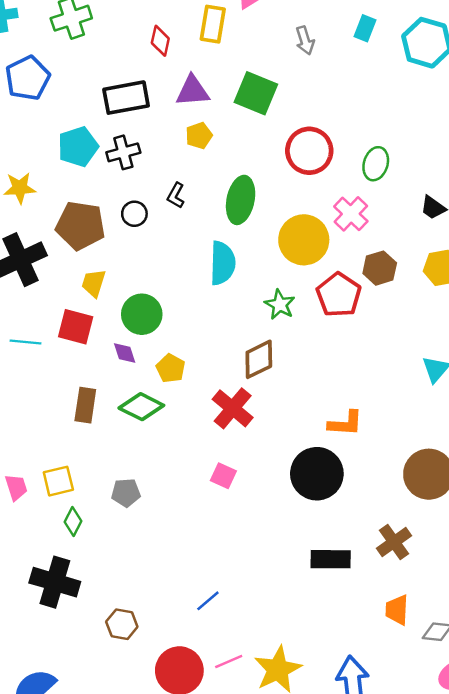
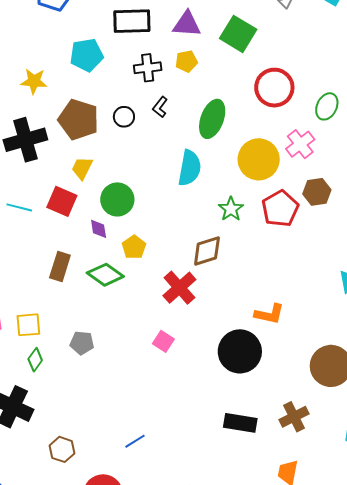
black cross: (123, 152) -> (148, 68), moved

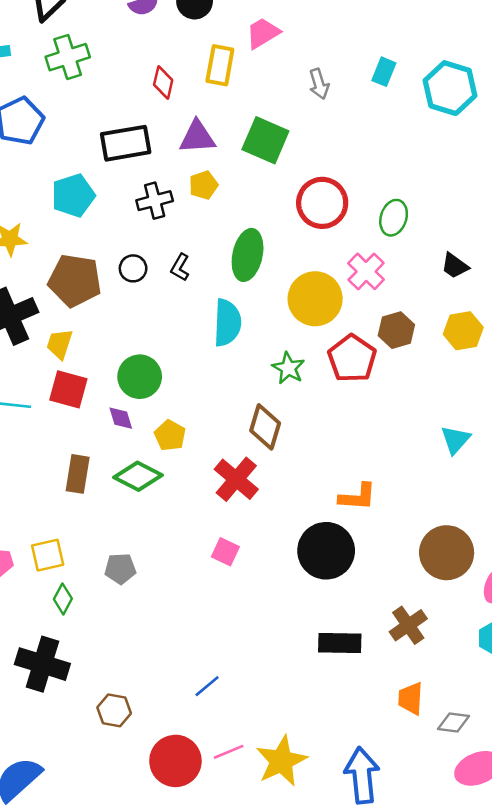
black L-shape: (160, 107) -> (180, 267), moved
yellow trapezoid: (82, 168) -> (60, 344), moved
brown diamond: (207, 251) -> (265, 427), turned -48

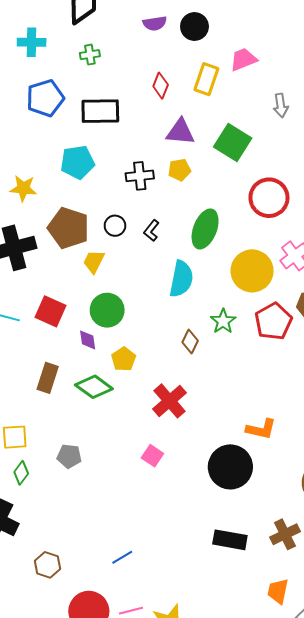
green cross: (68, 57) -> (90, 55), size x0.6
black rectangle: (126, 143) -> (100, 111), moved
yellow trapezoid: (60, 344) -> (94, 261), moved
brown diamond: (265, 427) -> (190, 341), moved, size x0.7

